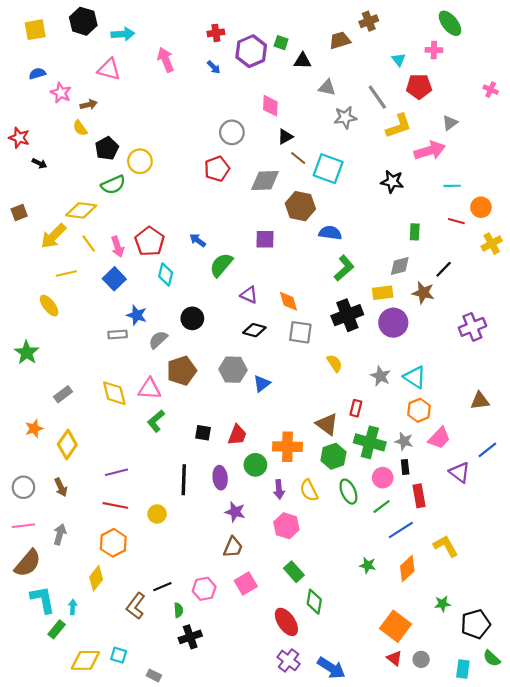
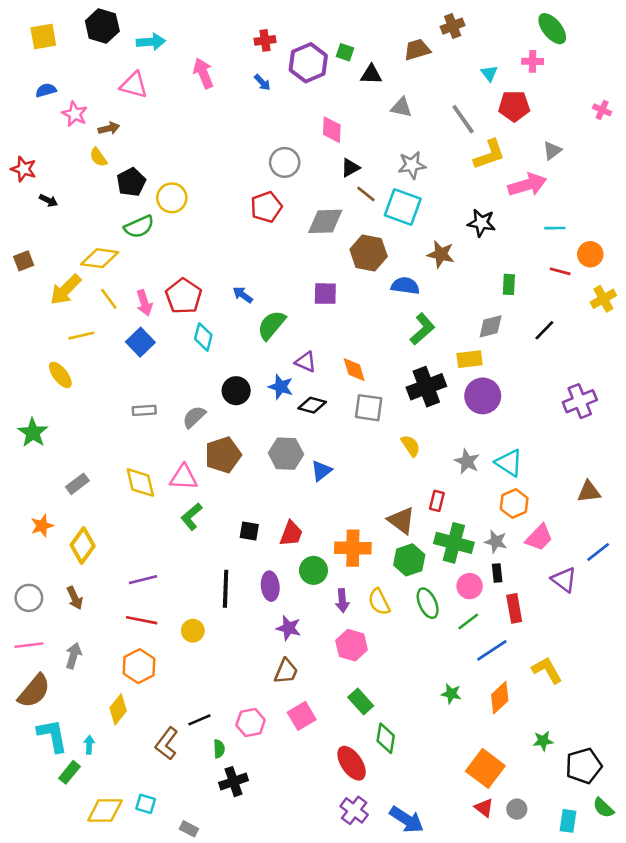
gray star: (345, 117) -> (412, 165), moved
brown star: (423, 293) -> (441, 254), moved
blue star: (137, 315) -> (281, 387), moved

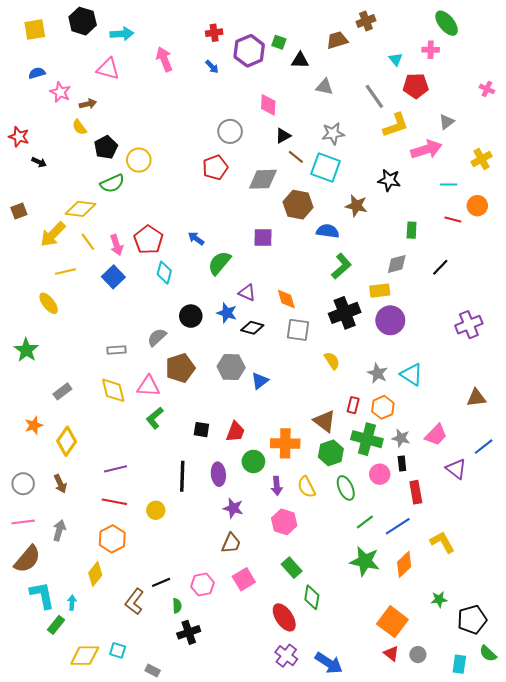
yellow cross: (603, 299) -> (482, 159), moved
gray rectangle: (144, 410) -> (117, 350), moved
orange hexagon: (514, 503) -> (383, 407), moved
green line: (468, 622) -> (365, 522), moved
green star: (451, 694) -> (365, 561), size x1.8

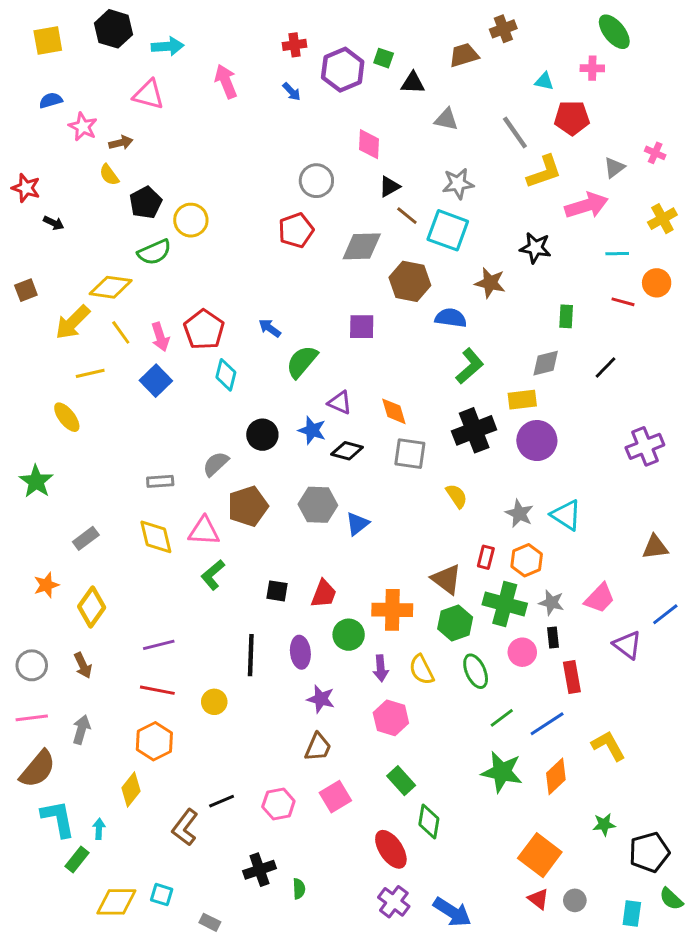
cyan triangle: (396, 59) -> (544, 81), turned -40
pink cross: (487, 89) -> (655, 153), moved
green semicircle: (177, 606) -> (299, 889), moved

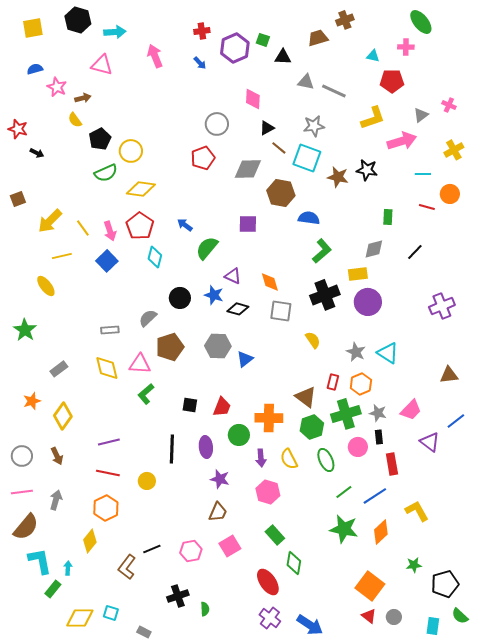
gray line: (515, 132) -> (334, 91), moved, turned -30
brown star: (490, 283) -> (338, 177), moved
yellow diamond: (111, 287) -> (141, 189), moved
green cross: (505, 604) -> (346, 414), turned -32

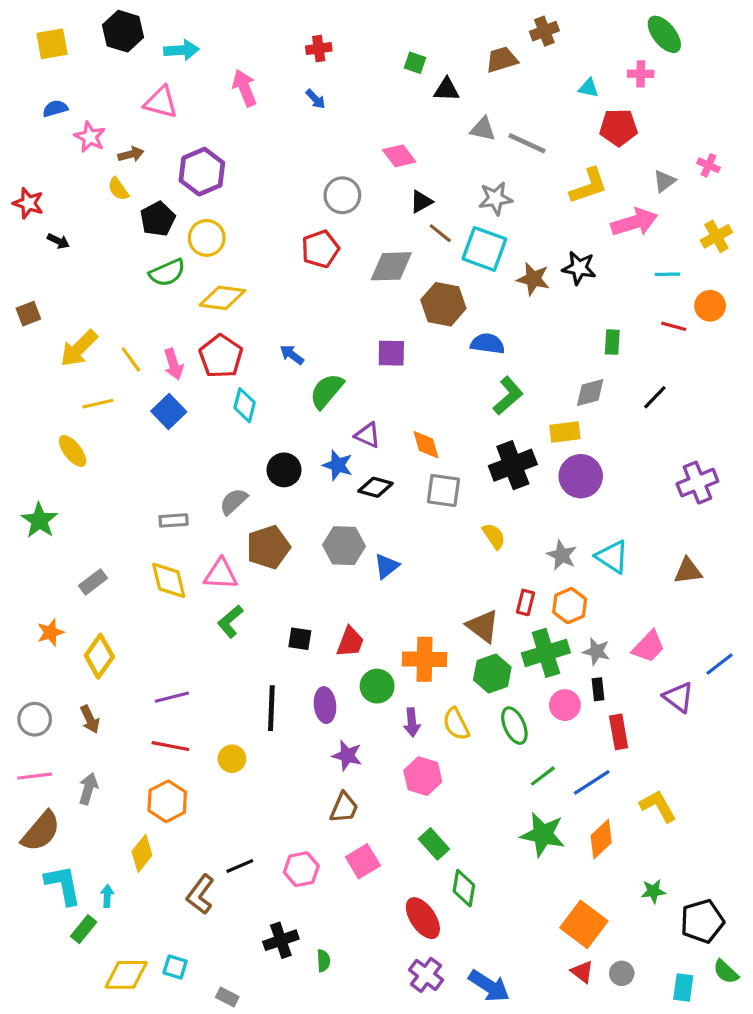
purple hexagon: (235, 48) -> (202, 172), moved
pink diamond: (253, 99) -> (399, 156), turned -40
brown triangle: (449, 375) -> (688, 571), moved

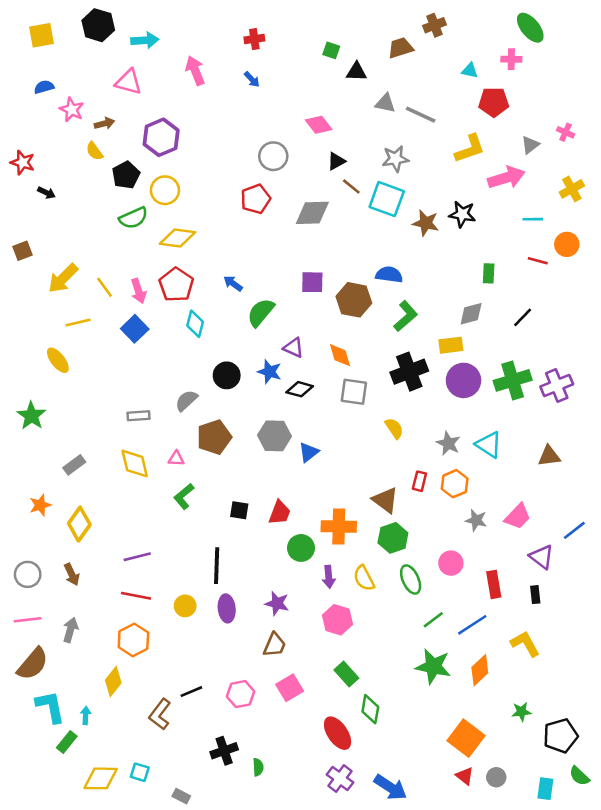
brown hexagon: (443, 304) -> (354, 300), moved
pink triangle: (221, 574) -> (176, 459), size x0.6
green cross: (546, 653) -> (513, 380), moved
black rectangle: (598, 689) -> (535, 595), moved
purple ellipse: (325, 705) -> (227, 608), moved

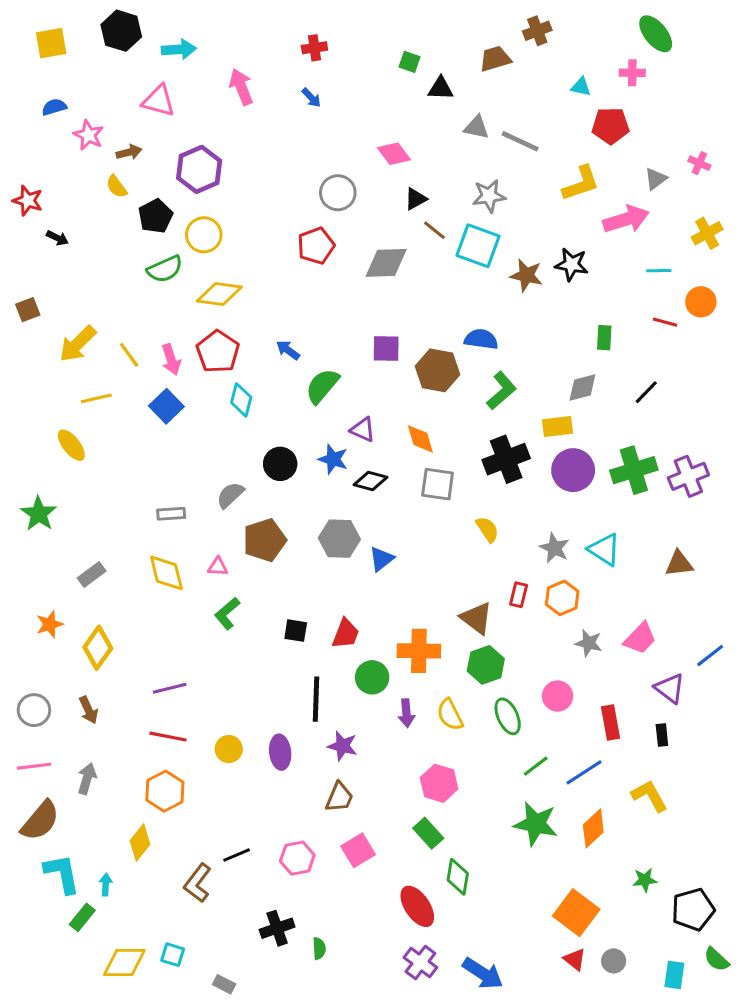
black line: (217, 566) -> (316, 699), moved
pink hexagon: (338, 620) -> (439, 783), moved

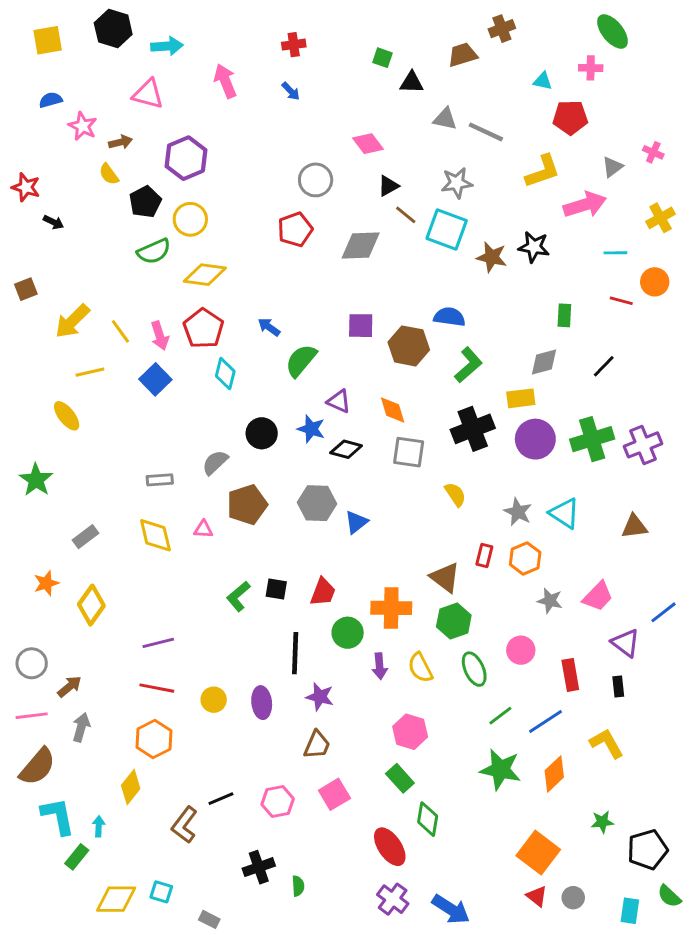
green L-shape: (227, 613) -> (238, 596), moved
brown arrow: (88, 710) -> (70, 687), moved, turned -105

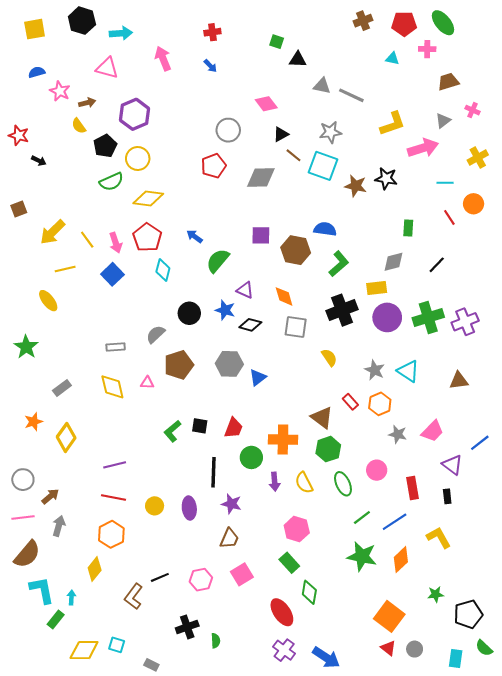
brown trapezoid: (463, 55) -> (448, 82), moved
red pentagon: (570, 117) -> (404, 24), moved
red line: (621, 301) -> (449, 217), turned 42
red rectangle: (484, 556) -> (350, 402), turned -56

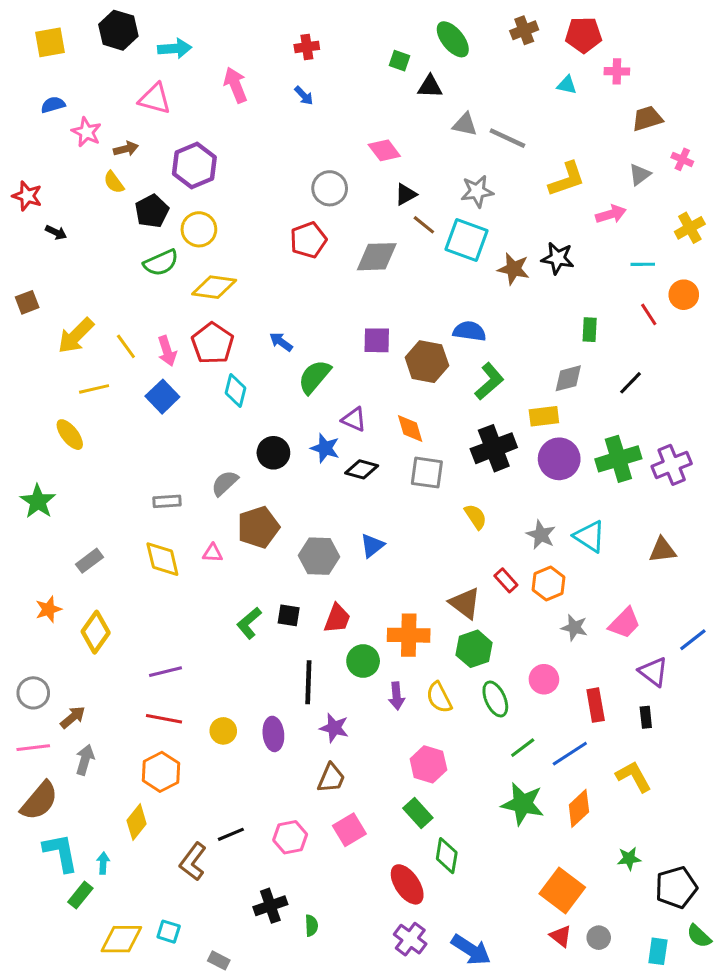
green ellipse: (443, 23) -> (453, 39), moved
pink arrow: (423, 148) -> (611, 214), size x0.7
gray hexagon: (229, 364) -> (319, 556), moved

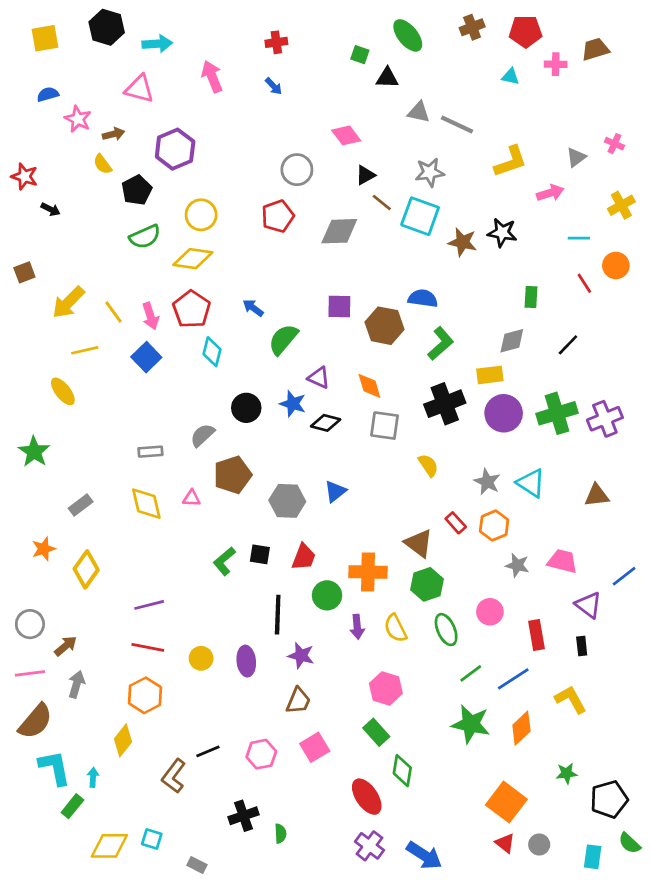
brown trapezoid: (647, 118) -> (595, 49), moved
yellow circle: (199, 229) -> (201, 215), moved
pink trapezoid: (625, 623) -> (562, 561), turned -120

